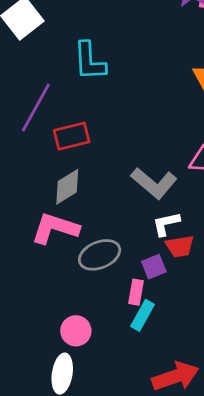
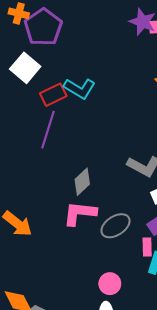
cyan L-shape: (90, 61) -> (80, 88), turned -44
red rectangle: (72, 136) -> (53, 95), moved

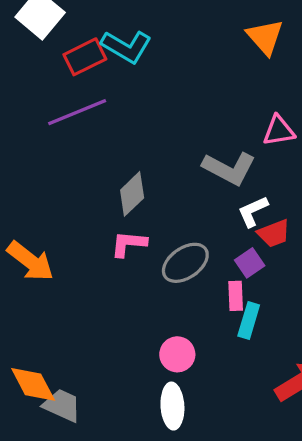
purple line: (48, 130) -> (77, 112), turned 51
pink L-shape: (80, 213) -> (129, 244), size x0.7

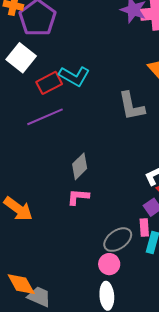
gray L-shape: (229, 168) -> (131, 106), moved, turned 52
gray ellipse: (185, 263) -> (118, 240), moved

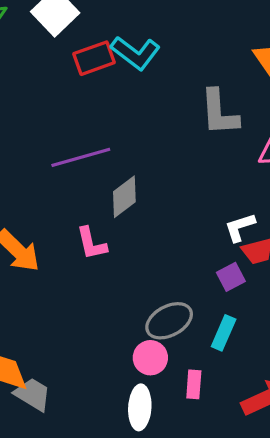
purple line: (45, 117) -> (81, 157), moved
pink L-shape: (78, 197) -> (91, 243), moved, turned -115
pink rectangle: (144, 228) -> (194, 384), moved

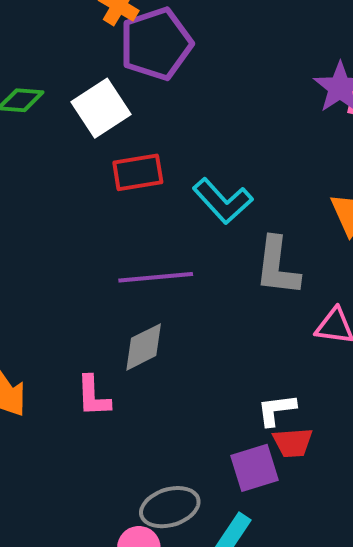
cyan L-shape: (135, 53) -> (223, 201), moved
purple line: (81, 157) -> (156, 277), moved
purple square: (231, 277) -> (254, 468), size x1.4

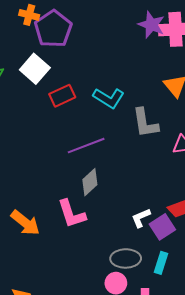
pink L-shape: (93, 396) -> (72, 214), size x1.4
white L-shape: (276, 410) -> (141, 218), moved
gray ellipse: (170, 507) -> (126, 258), turned 32

